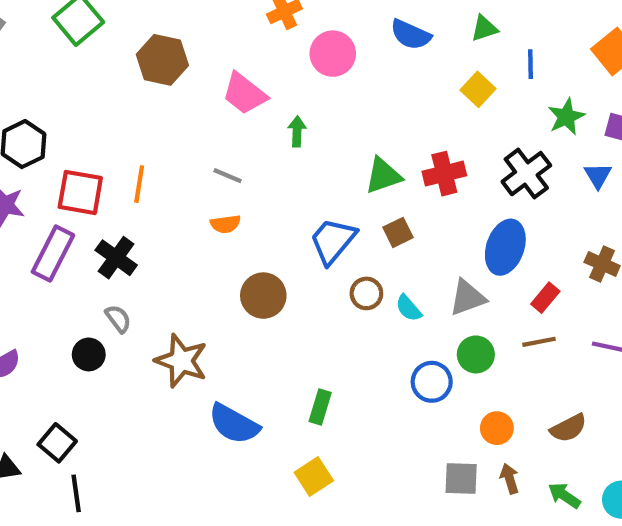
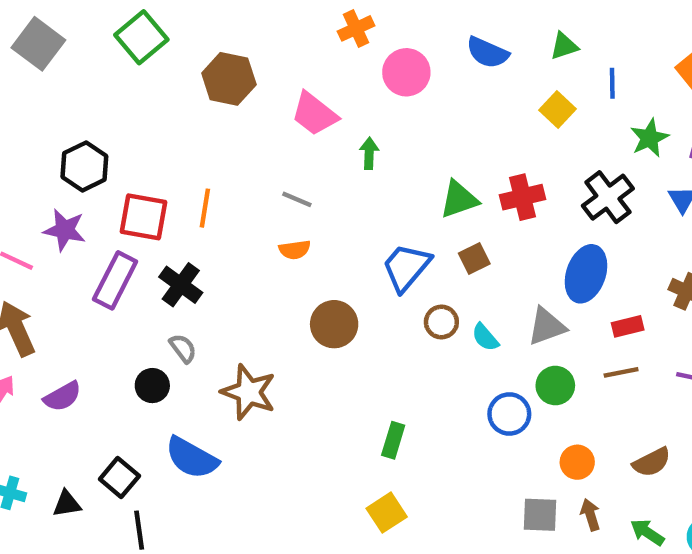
red rectangle: (545, 298) -> (628, 326), turned 36
blue semicircle: (234, 424) -> (192, 458), moved

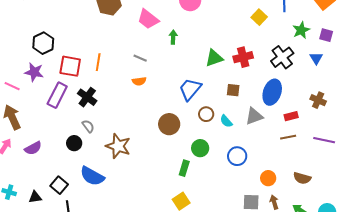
brown square: (474, 258) -> (233, 90), moved, turned 32
brown circle: (334, 324) -> (169, 124), moved
green circle: (555, 386) -> (200, 148), moved
brown semicircle: (652, 462) -> (302, 178), turned 42

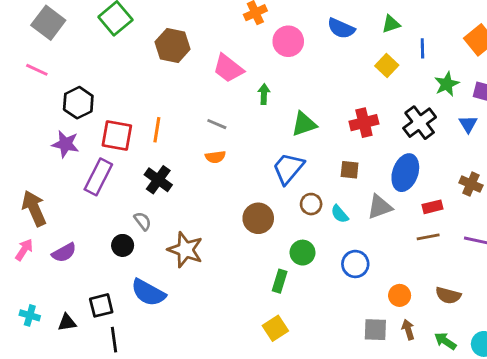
green triangle: (214, 58) -> (304, 124), moved
pink line: (12, 86) -> (37, 70), moved
black cross: (87, 97) -> (158, 180), moved
black square: (59, 185) -> (101, 305), turned 36

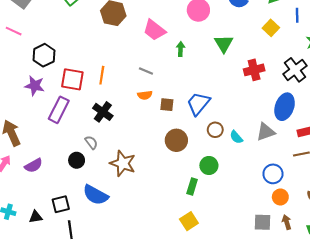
green triangle: (304, 124) -> (224, 44), moved, turned -42
brown square: (350, 170) -> (167, 105), moved
blue circle: (355, 264) -> (273, 174), moved

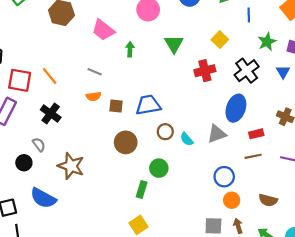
yellow square: (271, 28) -> (220, 40), moved
orange line: (102, 75) -> (50, 76), turned -48
blue trapezoid: (198, 104) -> (148, 105), turned 40

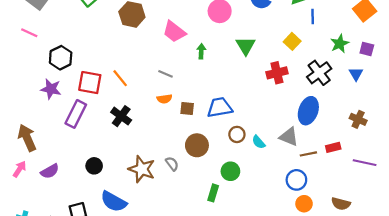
blue line: (249, 15) -> (313, 17), moved
gray triangle: (217, 134) -> (289, 137), turned 42
red rectangle: (256, 134) -> (333, 147), moved
gray semicircle: (39, 145) -> (172, 164), moved
brown line: (253, 156) -> (308, 154), moved

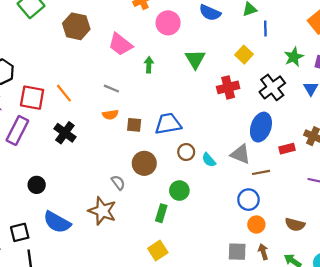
red rectangle: (333, 147) -> (287, 149), moved
brown star: (142, 169) -> (102, 211), moved

